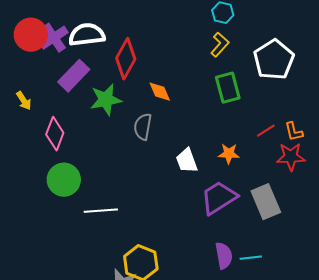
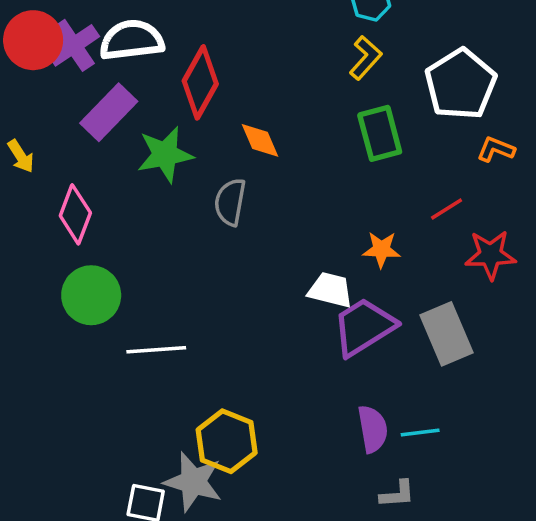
orange L-shape: (294, 132) -> (496, 149), moved, turned 125
white trapezoid: (187, 161) -> (330, 290), moved, turned 124

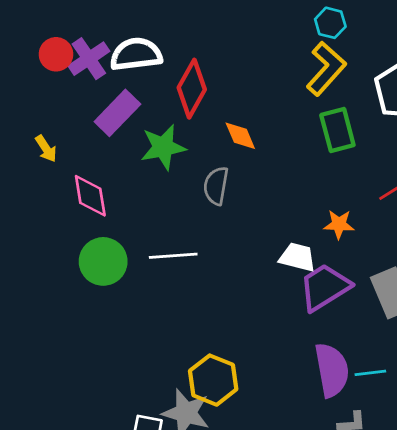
red circle: (33, 40) -> (56, 54), size x0.7
yellow L-shape: (366, 58) -> (326, 69), size x1.5
pink diamond: (75, 214) -> (90, 196), turned -30
white line: (156, 350) -> (173, 256), moved
purple semicircle: (373, 429) -> (332, 370), size x1.4

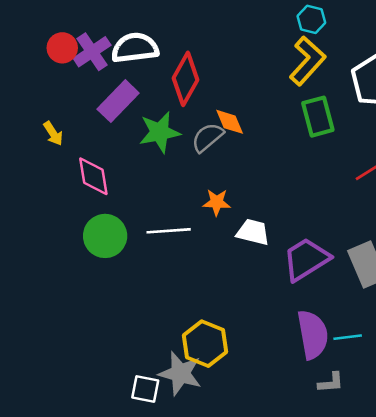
gray semicircle: (216, 186) -> (208, 137), moved, turned 40
orange star: (339, 224) -> (217, 202), moved
white trapezoid: (297, 257) -> (253, 232), moved

